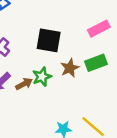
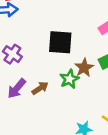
green star: (42, 77) -> (69, 79), moved

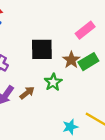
brown star: (84, 68) -> (71, 60), moved

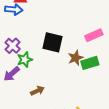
green star: (53, 82) -> (25, 60), moved
brown arrow: (27, 93) -> (37, 91), moved

